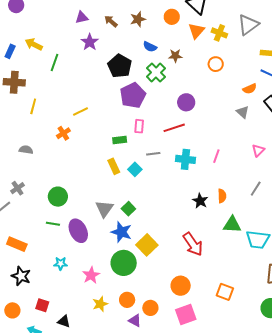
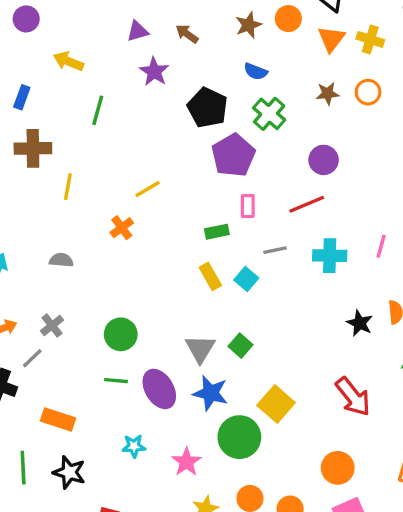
brown star: (138, 19) -> (248, 25), moved
yellow arrow: (34, 44) -> (68, 61), moved
brown star: (175, 56) -> (328, 93), moved
blue star: (121, 232) -> (211, 393), moved

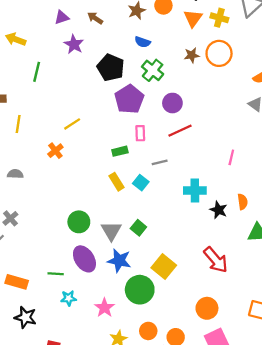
orange circle: (368, 92) -> (219, 53), size x1.5
purple circle: (324, 160) -> (172, 103), moved
cyan cross: (330, 256) -> (195, 190), moved
green circle: (121, 334) -> (79, 222), moved
green line: (116, 381) -> (56, 274), moved

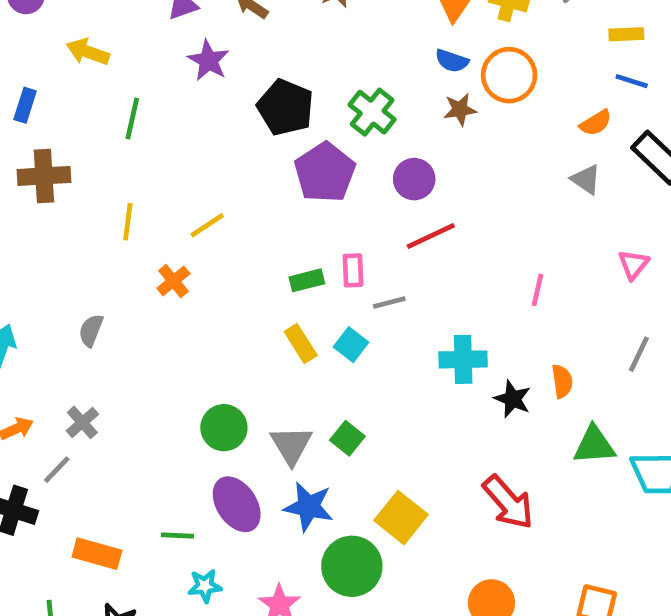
blue semicircle: (143, 42) -> (452, 61), moved
brown star: (192, 55) -> (460, 110), moved
yellow line: (18, 124) -> (128, 222), moved
pink rectangle: (140, 133) -> (353, 270), moved
gray semicircle: (15, 174) -> (91, 330), turned -70

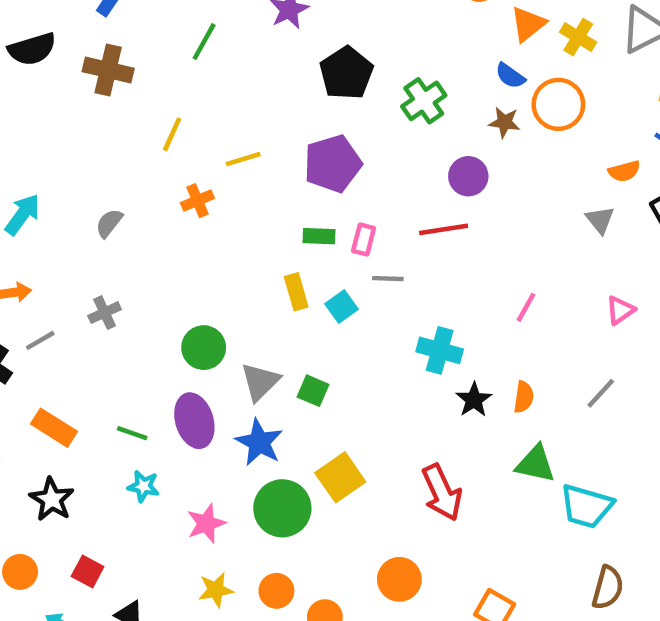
purple pentagon: (325, 172) -> (333, 164), moved
purple circle: (414, 179) -> (468, 176), moved
gray cross: (82, 422) -> (105, 313), moved
green square: (347, 438) -> (313, 391), turned -32

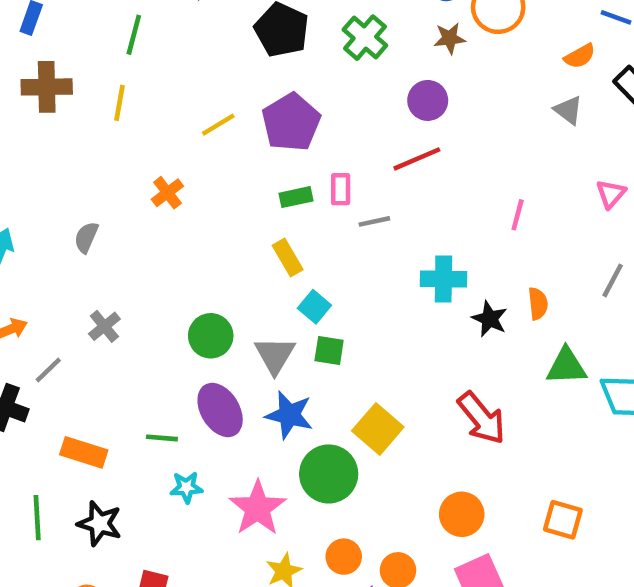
yellow line: (172, 134) -> (120, 103), moved
yellow line: (243, 159) -> (218, 125), moved
cyan square: (342, 306) -> (314, 307), moved
pink star: (206, 523) -> (258, 508), size x1.4

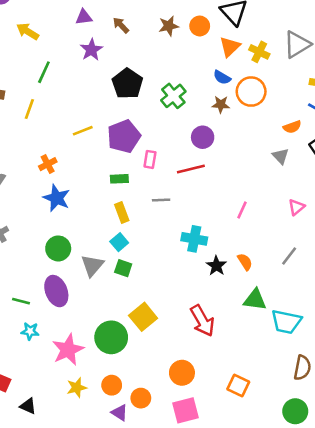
pink rectangle: (341, 189) -> (150, 159), moved
yellow rectangle: (288, 258) -> (122, 213), moved
orange semicircle: (538, 304) -> (245, 262), turned -36
blue star: (289, 415) -> (57, 198), moved

